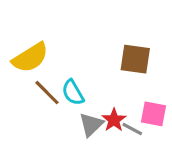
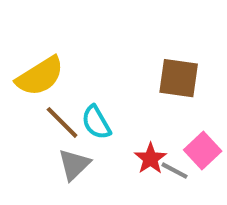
pink square: (153, 114) -> (203, 151), turned 36
gray triangle: (91, 125) -> (74, 165), moved

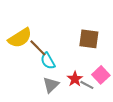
brown line: (62, 122) -> (38, 48), moved
gray triangle: (74, 165) -> (51, 85), moved

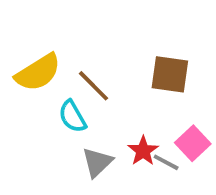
brown line: (38, 48) -> (93, 86), moved
cyan semicircle: (48, 61) -> (72, 116), moved

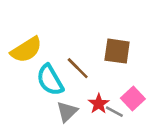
brown line: (93, 86) -> (78, 68), moved
cyan semicircle: (72, 116) -> (50, 80), size x1.4

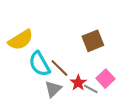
brown square: (117, 51) -> (93, 41), turned -30
brown line: (78, 68) -> (59, 68), moved

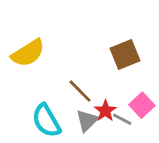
cyan semicircle: (40, 64) -> (46, 121), moved
gray triangle: (53, 89) -> (87, 121), moved

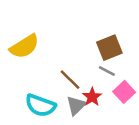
gray line: (122, 119) -> (107, 71), moved
cyan semicircle: (46, 121) -> (40, 105), turned -40

